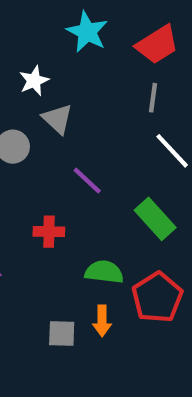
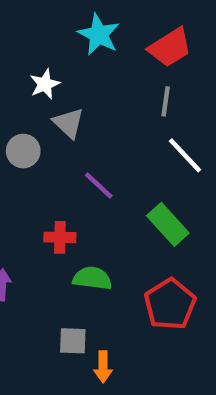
green semicircle: (104, 272) -> (92, 278), moved
orange arrow: (102, 321) -> (103, 367), moved

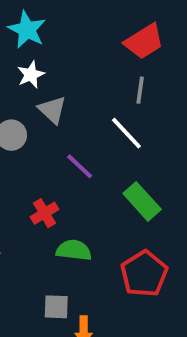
cyan star: (99, 35) -> (27, 30), moved
white line: (185, 155) -> (126, 133), moved
red cross: (60, 237) -> (45, 213), turned -32

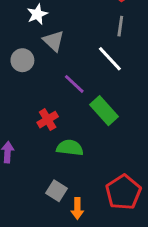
green rectangle: (142, 201) -> (104, 111), moved
red pentagon: (144, 274) -> (123, 192), moved
gray square: (56, 307) -> (57, 191), turned 30

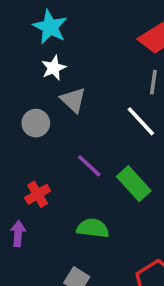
purple line: (74, 84) -> (89, 166), moved
red cross: (48, 120) -> (38, 194), moved

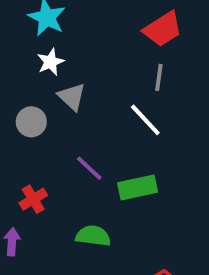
green rectangle: (134, 184) -> (138, 188), turned -60

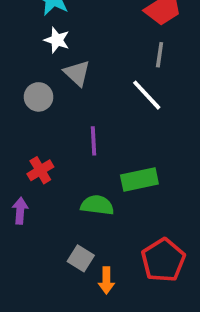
white star: (51, 62) -> (57, 40), turned -30
purple line: (89, 168) -> (94, 141), turned 44
green rectangle: (138, 188) -> (139, 179), moved

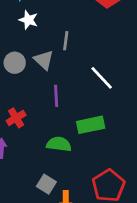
gray line: (160, 55) -> (66, 41), moved
gray triangle: (77, 73) -> (44, 60), moved
white line: (147, 95) -> (102, 78), moved

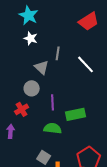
gray circle: (15, 63) -> (32, 88), moved
white line: (102, 78) -> (86, 64), moved
purple line: (56, 96) -> (53, 102), moved

